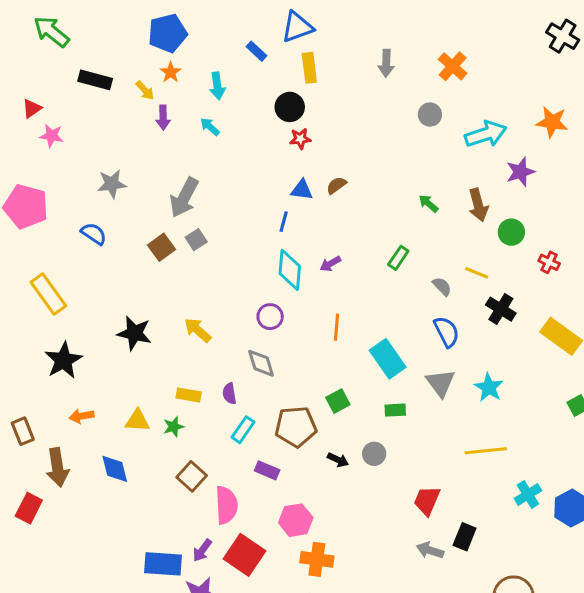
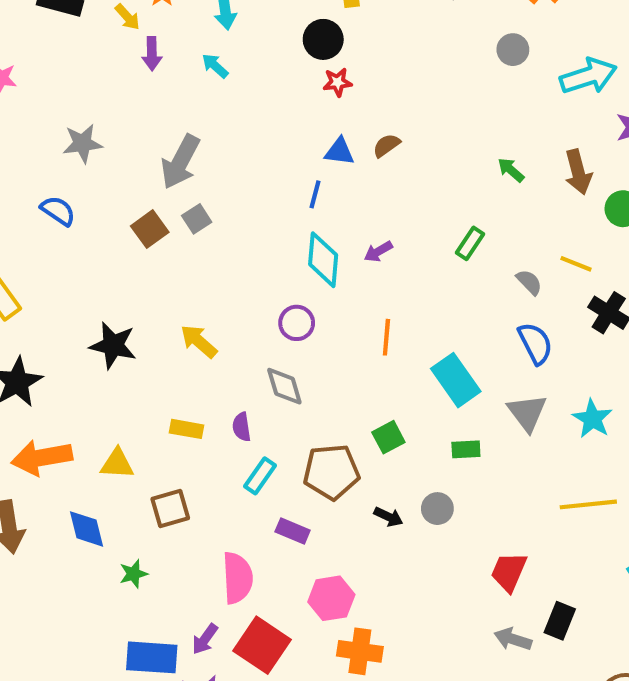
orange arrow: (82, 416) -> (42, 458), size x1.8
green star: (174, 427) -> (133, 574), moved
brown square: (192, 476) -> (170, 509), moved, turned 32

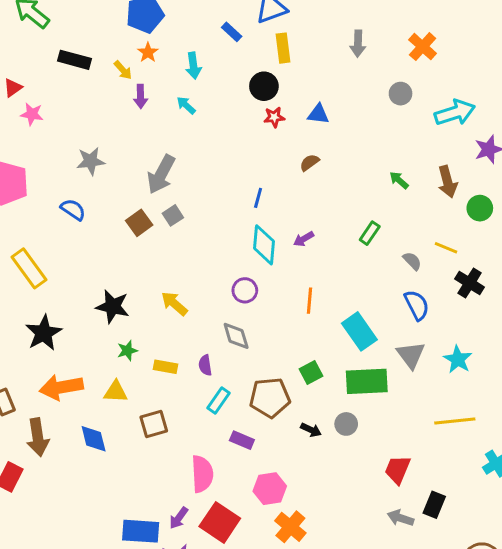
blue triangle: (339, 152) -> (318, 114), moved
green rectangle: (466, 449) -> (367, 381), size x2.0
green star: (133, 574) -> (127, 351), moved
orange cross: (360, 651) -> (290, 527), turned 32

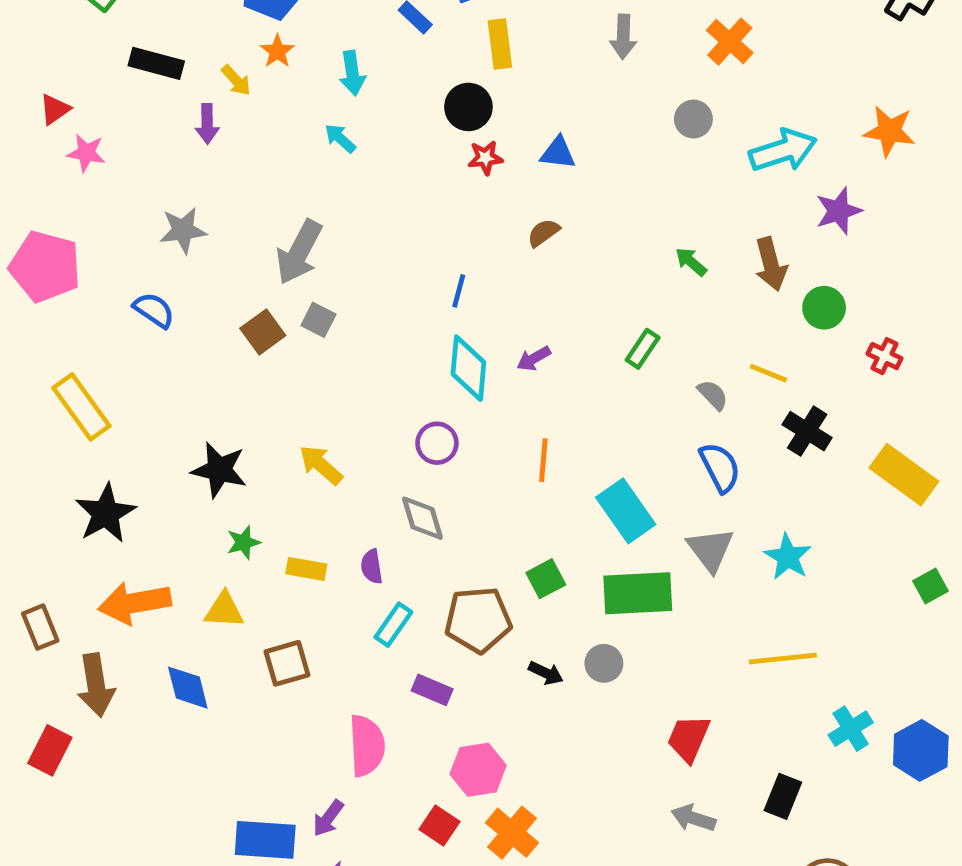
purple arrow: (141, 96) -> (207, 124), moved
gray square: (173, 215) -> (318, 320), turned -30
black rectangle: (434, 505) -> (783, 796), moved
red square: (220, 522) -> (439, 825), moved, size x0.6

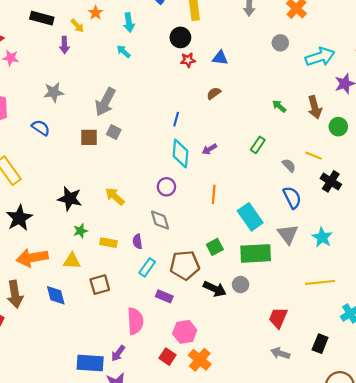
brown square: (263, 332) -> (89, 137), turned 36
black arrow: (546, 673) -> (215, 289), size x1.5

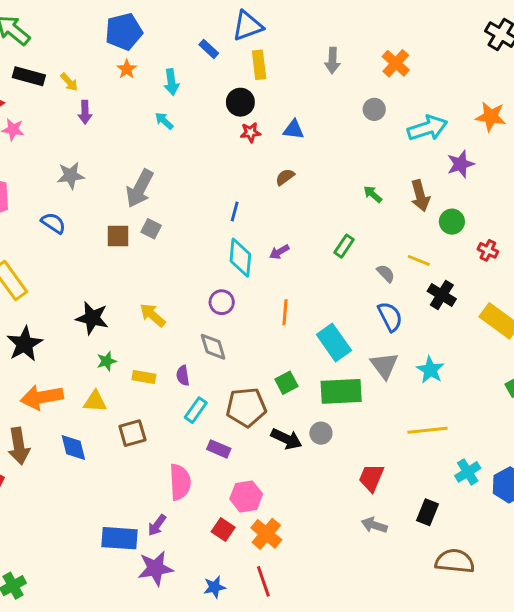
black rectangle: (42, 18) -> (29, 76), moved
yellow arrow: (77, 26) -> (69, 82), moved

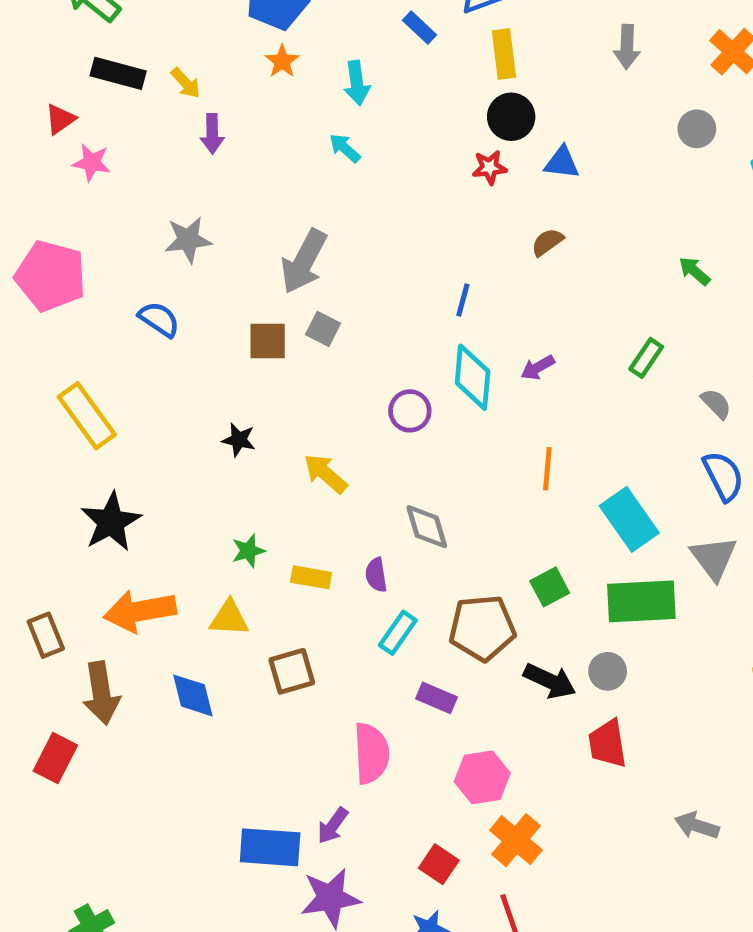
black circle: (240, 102) -> (511, 117), moved
purple circle: (222, 302) -> (410, 411), moved
black star: (92, 318) -> (239, 440), moved, size x0.6
red trapezoid: (371, 478) -> (608, 744), moved, turned -32
red square: (223, 530) -> (439, 864), moved

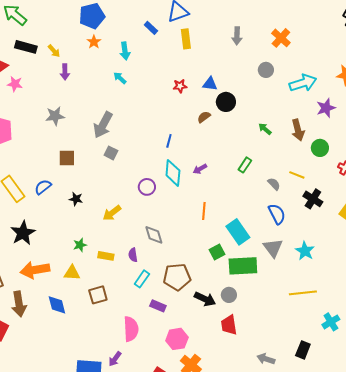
black circle: (511, 117) -> (226, 102), moved
blue semicircle: (159, 319) -> (43, 187), moved, turned -72
brown square: (268, 341) -> (67, 158), moved
yellow arrow: (326, 474) -> (112, 213), turned -78
green square: (550, 587) -> (217, 252), moved

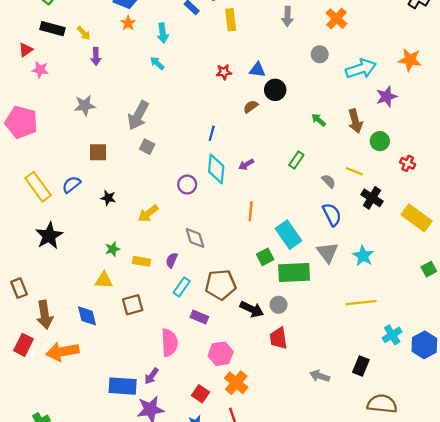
purple semicircle: (133, 255) -> (172, 260), turned 32
orange arrow: (35, 270) -> (62, 352), moved

